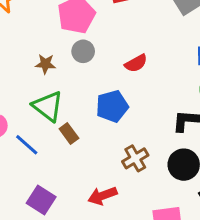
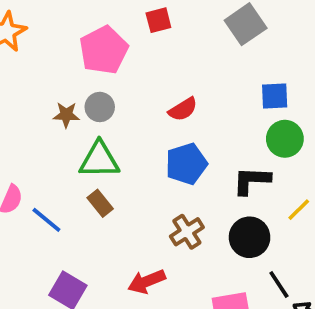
gray circle: (83, 51) -> (100, 107), moved
green triangle: (48, 106) -> (99, 160), moved, turned -36
blue pentagon: (112, 106) -> (186, 164), moved

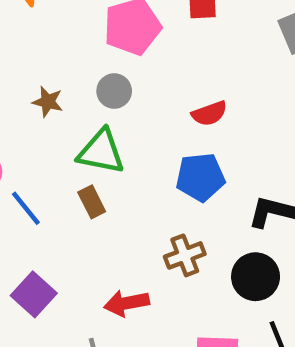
brown star: (66, 115) -> (48, 102), moved

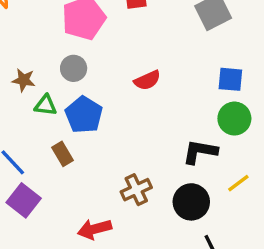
green triangle: (101, 152) -> (46, 105), moved, size x0.6
blue pentagon: (200, 177) -> (84, 115), moved, turned -30
purple square: (34, 294) -> (24, 200), moved

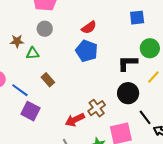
blue pentagon: (84, 115) -> (87, 51), moved
green circle: (234, 119) -> (150, 48), moved
brown cross: (136, 190) -> (97, 108), moved

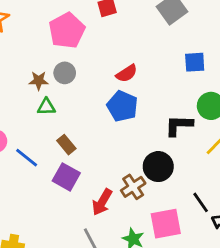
brown star: (17, 41) -> (39, 81), moved
black circle: (128, 93) -> (158, 167), moved
purple square: (31, 111) -> (66, 177), moved
red arrow: (75, 120) -> (102, 202), turned -36

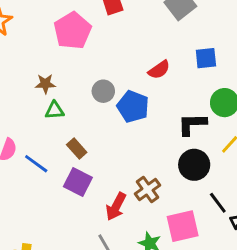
gray circle: (65, 73) -> (103, 91), moved
red semicircle: (127, 73) -> (159, 70), moved
black circle: (158, 167) -> (194, 165), moved

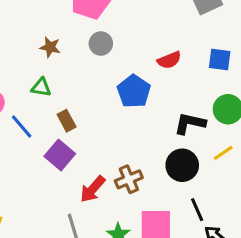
gray circle: (103, 91) -> (101, 44), moved
green triangle: (54, 110) -> (41, 87), moved

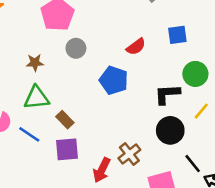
green triangle: (41, 87) -> (37, 98), size x1.5
purple square: (60, 155) -> (67, 149), turned -30

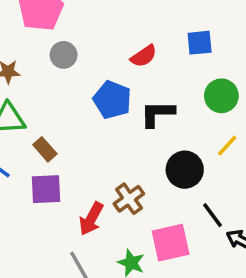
black L-shape: (167, 94) -> (157, 114), moved

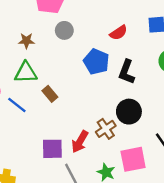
black L-shape: (157, 114) -> (127, 72), turned -70
black circle: (185, 170) -> (129, 112), moved
purple square: (46, 189) -> (52, 149), moved

